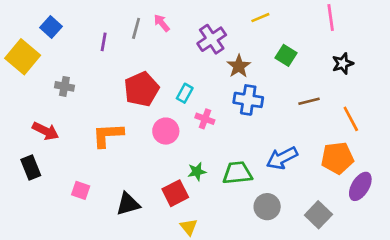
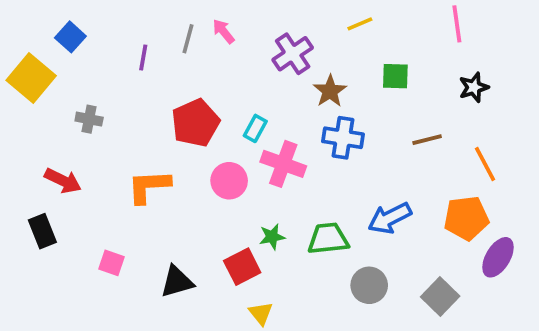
green square: (286, 55) -> (395, 76), turned -30
pink cross: (205, 119) -> (283, 164), size x1.6

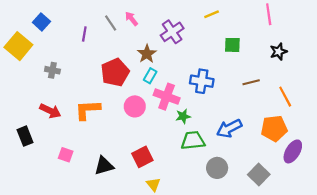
gray line: (188, 39) -> (111, 23), turned -49
brown star: (330, 91) -> (147, 54), moved
red arrow: (63, 181) -> (50, 111), moved
green star: (272, 237) -> (183, 116), moved

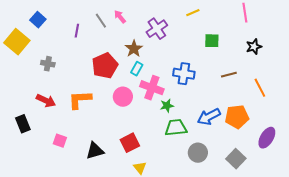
orange pentagon: (274, 128) -> (237, 117), moved

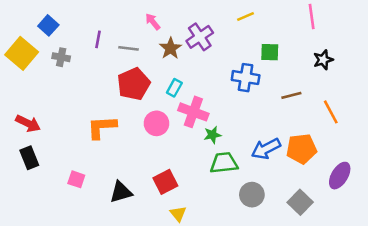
gray line: (101, 21) -> (128, 48), moved, turned -49
brown star: (134, 49) -> (170, 48), moved
gray cross: (48, 64) -> (61, 57), moved
blue cross: (184, 74) -> (246, 78), moved
red arrow: (46, 101) -> (28, 123), moved

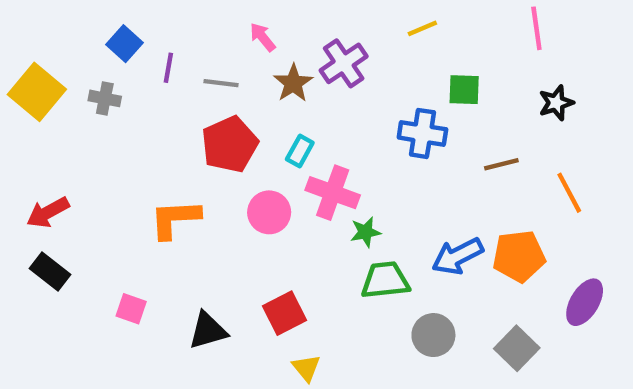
blue square: (48, 25) -> (125, 44), moved
red arrow: (28, 123) -> (48, 212), turned 125
black rectangle: (29, 158) -> (50, 272), turned -30

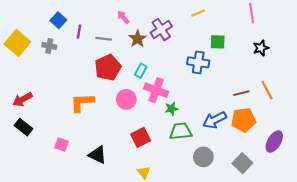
brown line: (501, 164) -> (241, 93), moved
red square: (284, 313) -> (141, 137), moved
black triangle: (208, 331) -> (98, 155), turned 42

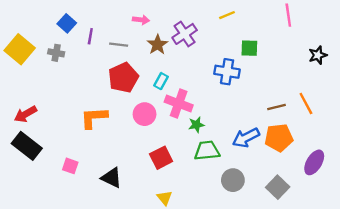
pink arrow: (123, 17) -> (141, 20), turned 136
black star: (261, 48) -> (318, 55), moved
black rectangle: (24, 127) -> (27, 146), size x1.4

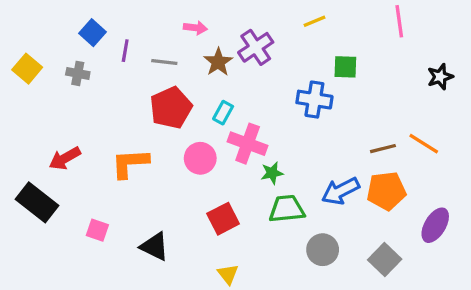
yellow square: (20, 49) -> (27, 69), size x0.7
orange line: (306, 103) -> (424, 144), turned -30
red arrow: (25, 114) -> (65, 158), moved

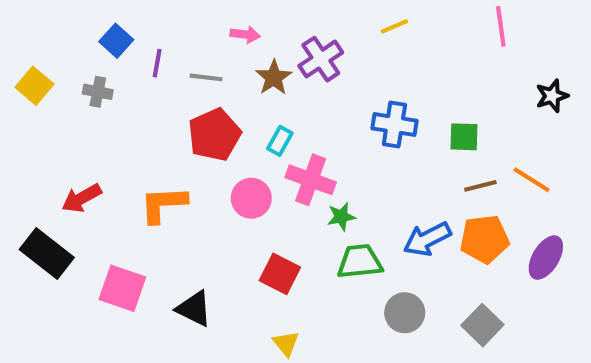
green square: (345, 67) -> (464, 137), moved
red square: (223, 219) -> (280, 274), turned -36
purple ellipse: (435, 225) -> (546, 258), moved
pink square: (97, 230) -> (122, 288), size x1.6

